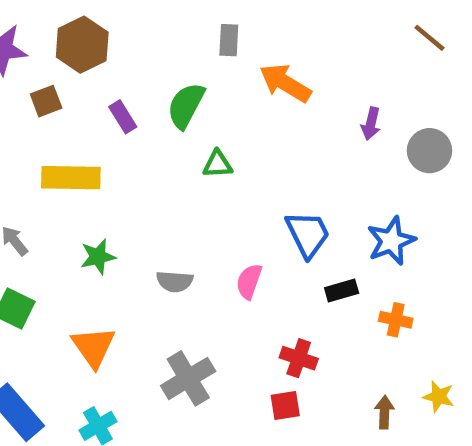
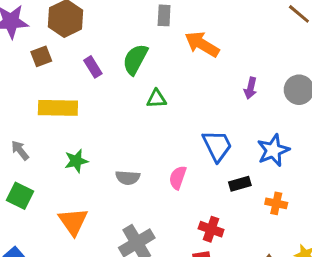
purple arrow: (371, 124) -> (250, 88), moved

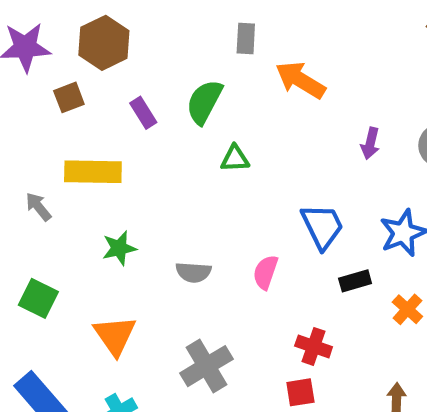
gray arrow: (20, 150) -> (38, 207), moved
orange cross: (276, 203) -> (407, 309), turned 30

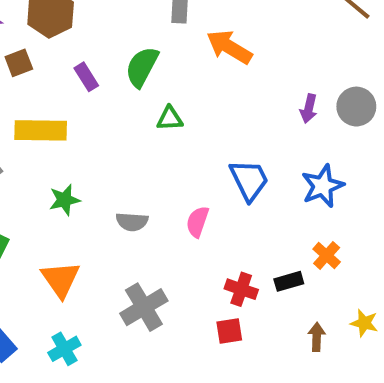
purple arrow: (370, 143) -> (309, 109), moved
black rectangle: (355, 281) -> (289, 281), moved

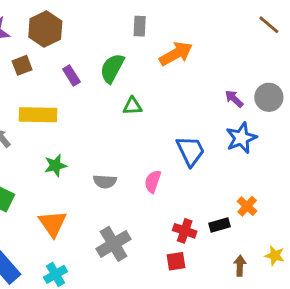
orange arrow: (229, 47) -> (176, 54), turned 120
purple arrow: (309, 109) -> (234, 99), turned 120
blue star: (323, 186) -> (241, 138), moved

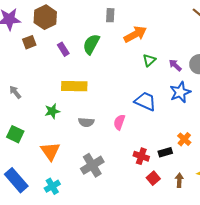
green triangle: (132, 106) -> (149, 60), moved, turned -40
yellow rectangle: (38, 115) -> (74, 86), moved
blue trapezoid: (190, 151) -> (145, 101), turned -40
red square: (176, 261) -> (153, 178), moved, turned -32

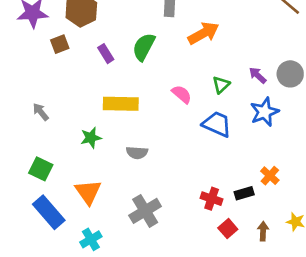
green triangle: (149, 60) -> (221, 85), moved
pink semicircle: (119, 122) -> (182, 94), moved, turned 112
blue rectangle: (16, 180) -> (49, 212), moved

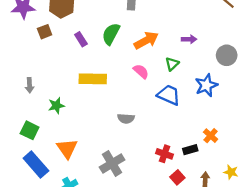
orange arrow: (203, 33) -> (146, 40), moved
purple arrow: (258, 75) -> (189, 39), moved, turned 136
gray arrow: (41, 112) -> (30, 85), turned -144
green star: (91, 138) -> (56, 106), moved
gray semicircle: (137, 153) -> (126, 118), moved

